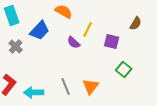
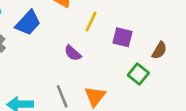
brown semicircle: (136, 23) -> (159, 50), moved
purple semicircle: (74, 42) -> (73, 53), moved

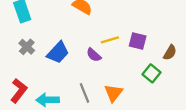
yellow line: (91, 22) -> (110, 40), moved, turned 48
blue trapezoid: (28, 23) -> (58, 53), moved

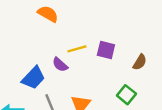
blue trapezoid: (58, 53) -> (33, 78), moved
green square: (151, 73) -> (126, 95), moved

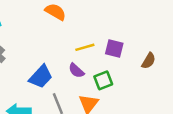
purple semicircle: (60, 65) -> (76, 71), moved
green square: (126, 95) -> (103, 80), moved, turned 30

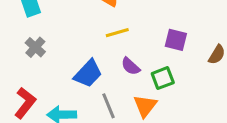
yellow line: (85, 47) -> (117, 33), moved

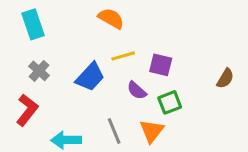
purple square: (176, 40) -> (161, 65), moved
blue trapezoid: (88, 74) -> (90, 77), moved
red L-shape: (25, 103) -> (27, 110), moved

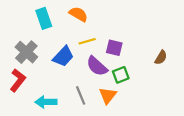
cyan rectangle: (33, 24) -> (44, 18), moved
gray cross: (39, 71) -> (26, 52), size x1.5
purple semicircle: (137, 90) -> (97, 66), size x1.5

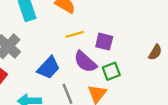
blue trapezoid: (63, 56) -> (48, 68), moved

